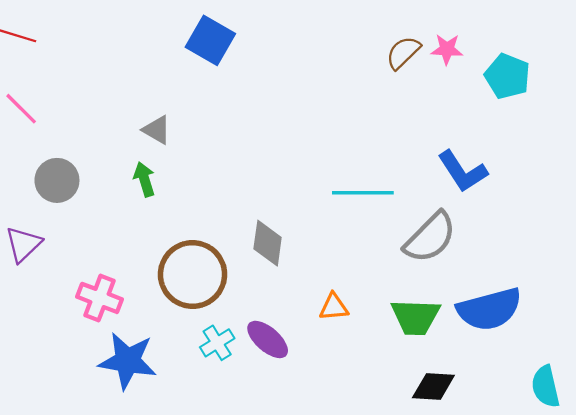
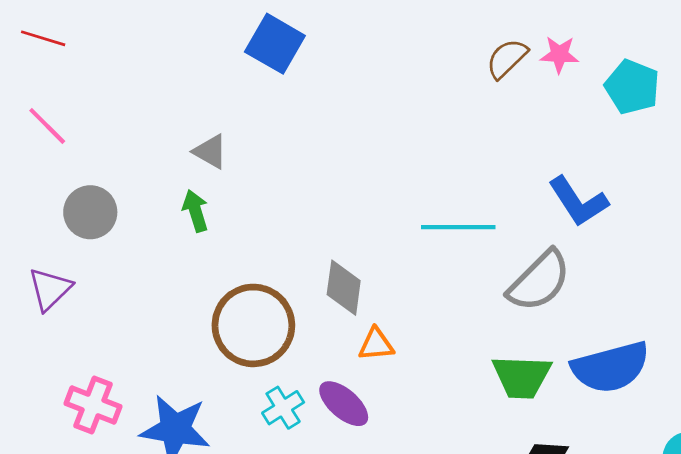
pink cross: (100, 298) -> (93, 405), moved
orange triangle: (334, 307) -> (376, 344), moved

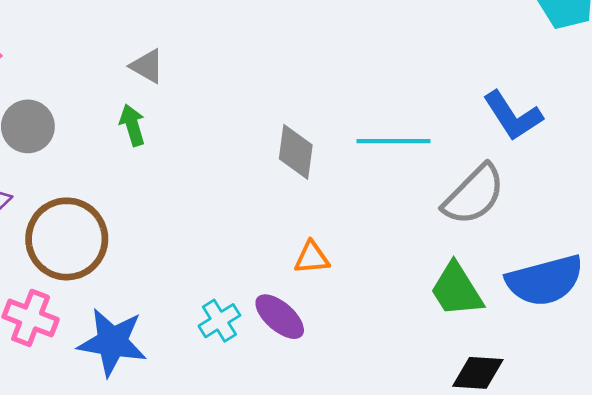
gray diamond: (344, 288) -> (296, 152), moved
brown circle: (253, 325) -> (67, 239), moved
green trapezoid: (522, 377) -> (456, 290), turned 56

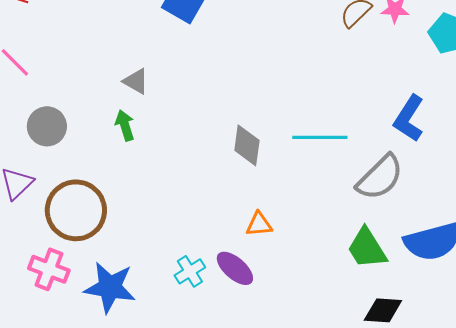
blue L-shape: (513, 116) -> (409, 118), turned 66

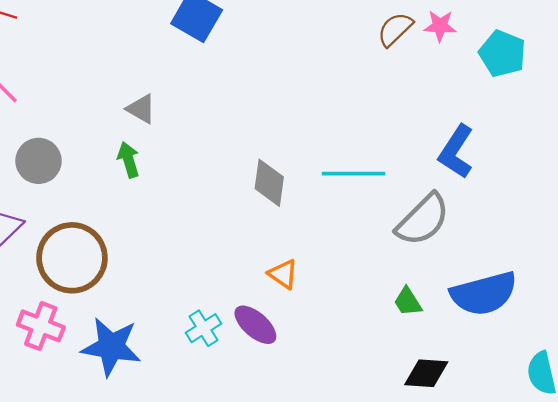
orange triangle: (259, 224) -> (283, 274), turned 40
green trapezoid: (367, 248) -> (408, 302), size x0.6

